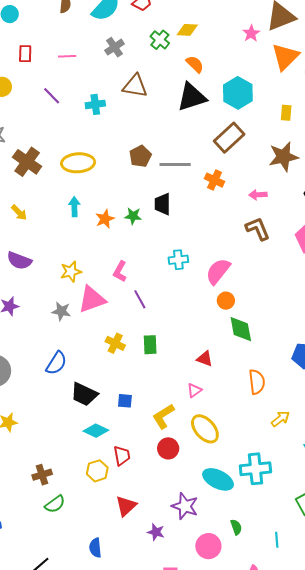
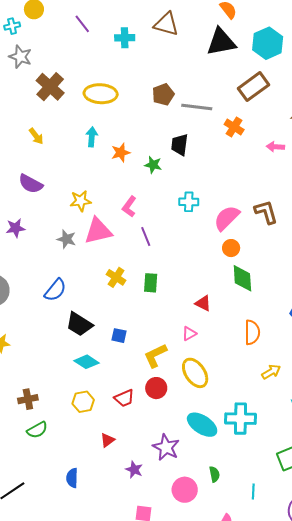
green star: (133, 216) -> (153, 165), moved
brown L-shape: (258, 229) -> (266, 212), moved
red trapezoid: (122, 456) -> (124, 398), moved, turned 70
red triangle: (126, 506) -> (107, 440), size x0.7

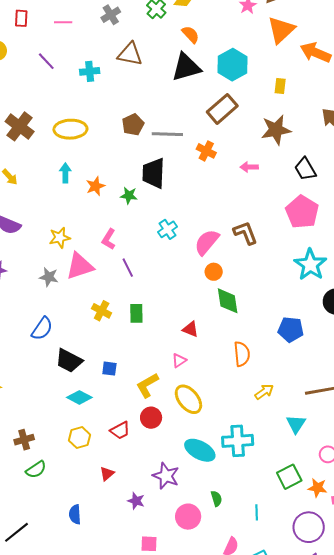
black trapezoid: (180, 145) -> (154, 173), size x1.4
cyan cross: (189, 202) -> (168, 229), turned -30

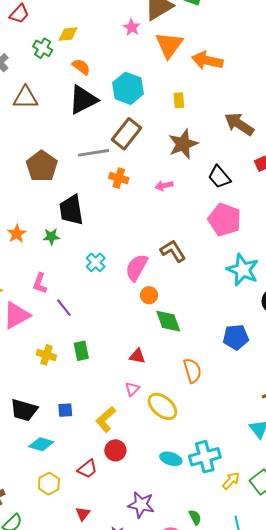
brown pentagon: (133, 125) -> (42, 166), size x1.4
gray line: (167, 134) -> (94, 153), moved
yellow arrow: (264, 392) -> (231, 481), moved
yellow ellipse: (188, 399) -> (162, 406), moved
cyan ellipse: (200, 450) -> (171, 459), moved, size x0.7

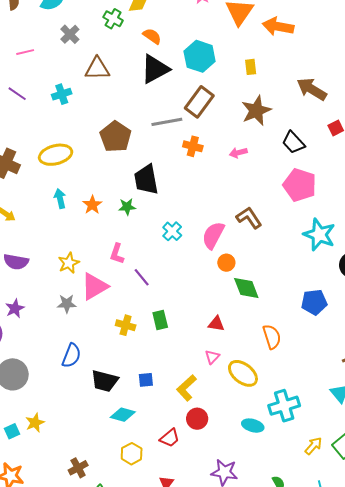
cyan cross: (205, 457) -> (284, 406), moved

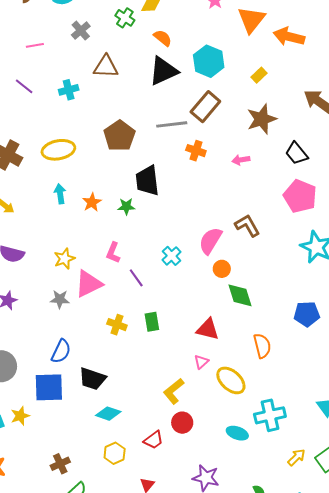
yellow rectangle: (251, 67) -> (259, 75), turned 49
cyan cross: (172, 231) -> (172, 256), moved
red triangle: (216, 324) -> (208, 329), size x1.4
blue square: (146, 380) -> (49, 387), moved, size x2.0

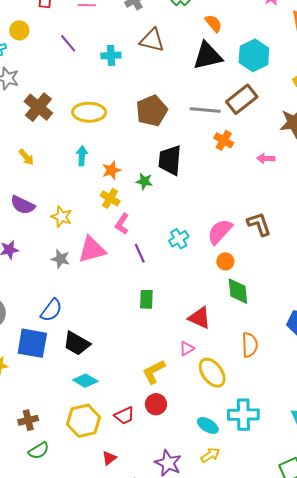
yellow star: (64, 259) -> (62, 217), moved, turned 30
yellow cross: (117, 325) -> (110, 198), moved
yellow hexagon: (115, 453) -> (84, 421), size x1.5
yellow arrow: (296, 457) -> (210, 455), moved

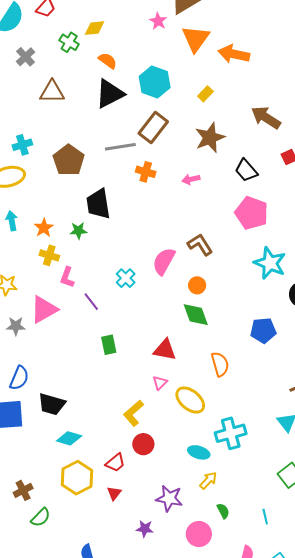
cyan cross: (111, 55) -> (22, 145), moved
orange circle: (225, 261) -> (197, 285), moved
red triangle: (109, 458) -> (114, 493), moved

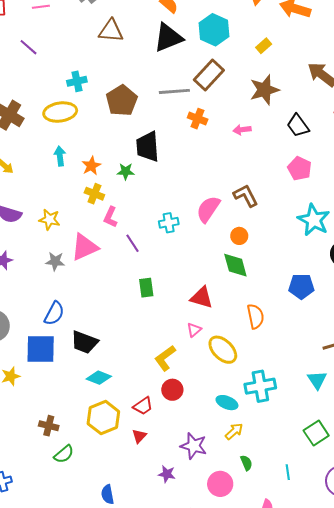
pink pentagon: (252, 213) -> (300, 168), size x0.7
cyan cross: (126, 278) -> (169, 223), turned 30
brown cross: (23, 490) -> (49, 426), turned 36

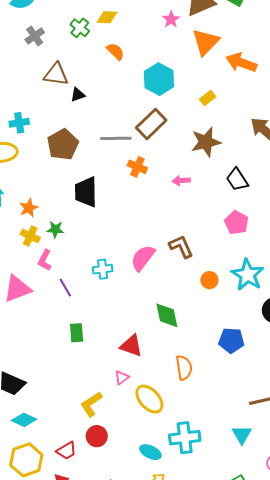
black triangle: (168, 38) -> (78, 95), moved, size x0.5
green star: (126, 171) -> (55, 229), moved
orange circle: (239, 236) -> (209, 280), moved

